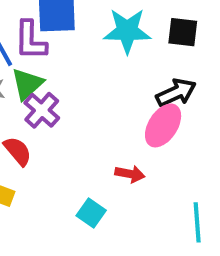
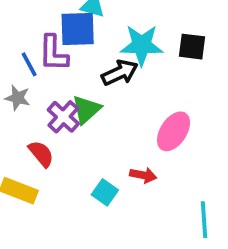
green triangle: (27, 84) -> (86, 109), moved
black arrow: (176, 93) -> (120, 73), moved
cyan square: (91, 213) -> (105, 192), moved

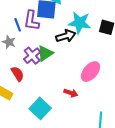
cyan square: (105, 192) -> (40, 108), moved, size x1.5

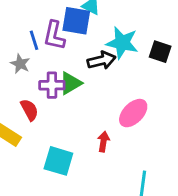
purple cross: (32, 56) -> (52, 85), turned 36
red arrow: (71, 93) -> (103, 142), turned -104
cyan square: (40, 108) -> (58, 161), turned -30

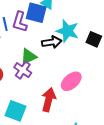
purple cross: (52, 85) -> (23, 70), moved, turned 30
red arrow: (103, 142) -> (49, 100), size x1.6

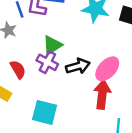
black arrow: (52, 42) -> (78, 66), moved
red arrow: (49, 100) -> (102, 94), moved

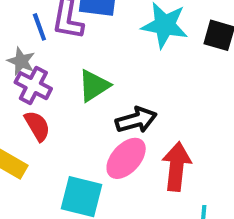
purple cross: (47, 62) -> (33, 86), moved
pink ellipse: (107, 69) -> (126, 158), moved

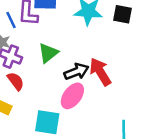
red arrow: (177, 167) -> (100, 72), moved, turned -32

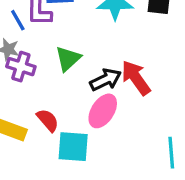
red semicircle: (16, 81) -> (48, 120), moved

